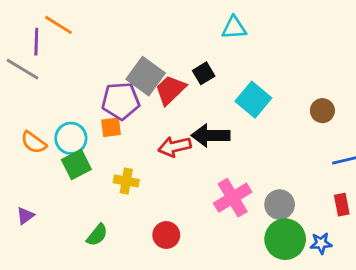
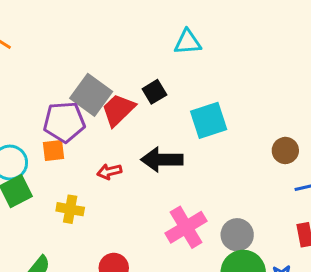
cyan square: (253, 100) -> (209, 120), turned 32
brown circle: (322, 111) -> (285, 150), moved
red arrow: (175, 147) -> (109, 172), moved, size x0.7

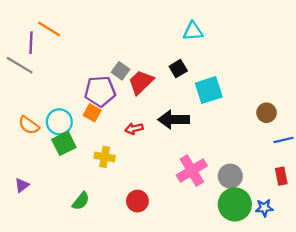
black square: (154, 92) -> (178, 69), moved
gray square: (91, 95) -> (120, 71), size x0.6
orange square: (54, 150) -> (92, 113), turned 36

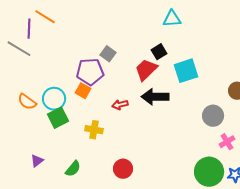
red trapezoid: (141, 82) -> (146, 70), moved
pink cross: (192, 170) -> (227, 142), moved, size x0.6
gray circle: (230, 176) -> (213, 116), moved
purple triangle: (22, 185) -> (37, 161), moved

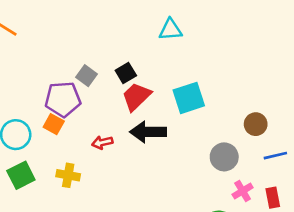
black square: (159, 52) -> (126, 73), moved
green square: (58, 118) -> (21, 175), moved

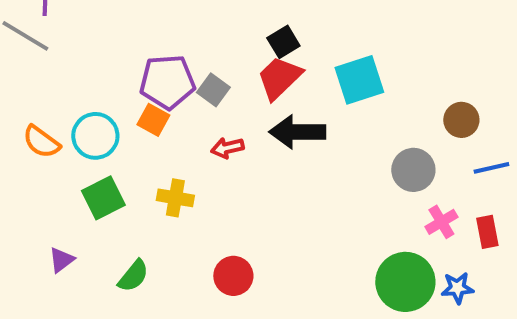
black square: (126, 73) -> (283, 42), moved
gray square: (86, 76) -> (213, 90), moved

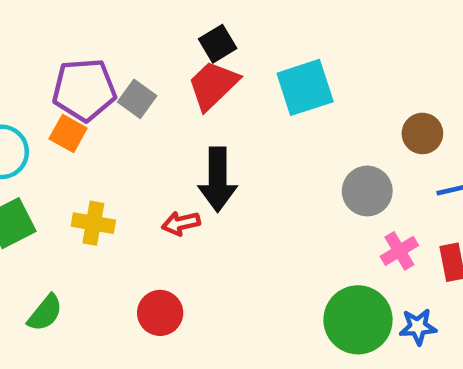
black arrow: (297, 132) -> (218, 179), moved, turned -90
red arrow: (227, 148) -> (181, 223), moved

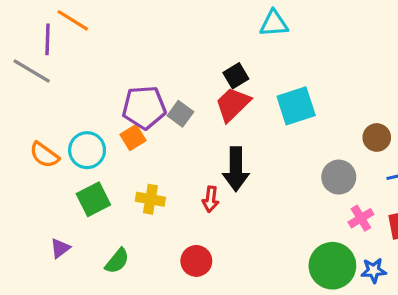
orange square: (68, 133) -> (133, 137), turned 30
red arrow: (181, 223) -> (211, 199), turned -70

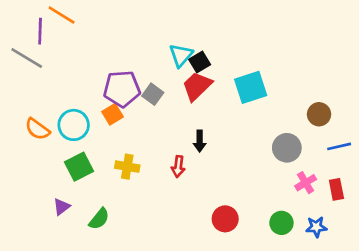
cyan triangle: (274, 24) -> (181, 55), moved, turned -45
black arrow: (236, 169) -> (200, 141), size x0.6
purple triangle: (60, 248) -> (62, 207), moved
red circle: (196, 261) -> (225, 219), moved
green circle: (332, 266) -> (281, 223), size x0.6

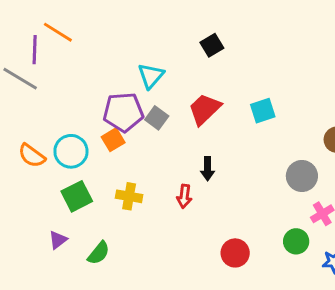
cyan triangle: (181, 55) -> (151, 76), moved
black square: (200, 62) -> (212, 45), moved
cyan square: (251, 87) -> (263, 111), size x0.7
green circle: (281, 223) -> (296, 241), moved

